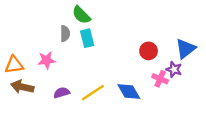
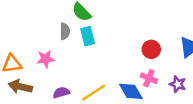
purple star: (174, 69) -> (178, 84), moved
pink cross: (160, 79) -> (149, 78), moved

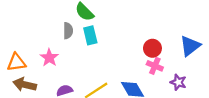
pink star: (46, 59) -> (49, 58), turned -30
pink cross: (149, 78) -> (155, 66), moved

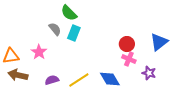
gray semicircle: (68, 31) -> (55, 29), turned -40
cyan rectangle: (90, 35) -> (74, 33), turned 35

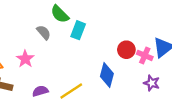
cyan rectangle: (74, 33) -> (78, 30), moved
pink cross: (129, 59) -> (145, 55), moved
blue diamond: (110, 79) -> (107, 75), moved, turned 45

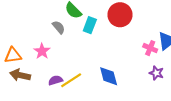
red circle: (126, 50) -> (120, 15), moved, size x1.5
blue diamond: (107, 75) -> (109, 76), moved, turned -30
yellow line: (71, 91) -> (71, 80), moved

